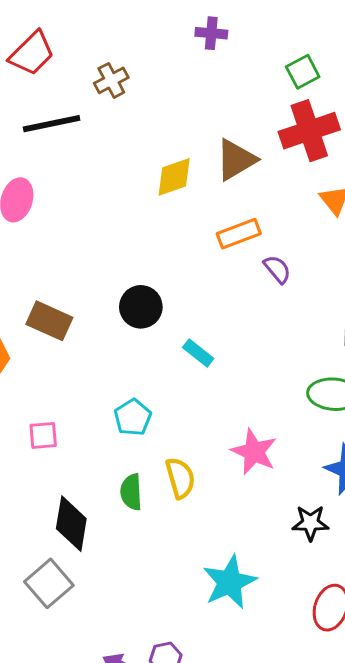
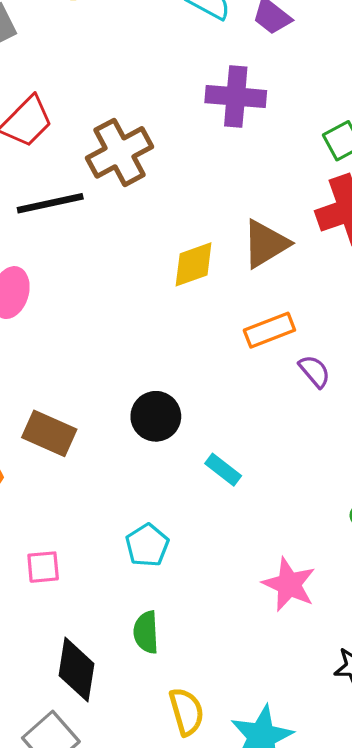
purple cross: (211, 33) -> (236, 97), size x1.6
brown cross: (111, 80) -> (120, 152), size x1.6
yellow semicircle: (180, 478) -> (186, 712), moved

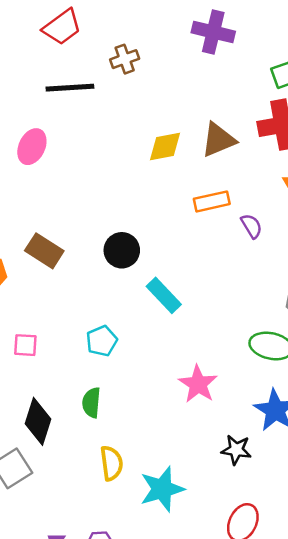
brown cross: (120, 152) -> (125, 59), size x0.6
purple semicircle: (315, 371) -> (252, 226), moved
cyan rectangle: (223, 470) -> (164, 295), size x1.4

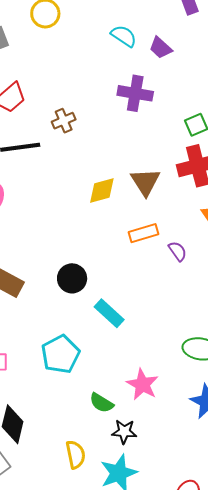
brown triangle: (218, 140) -> (145, 182), turned -36
cyan pentagon: (102, 341) -> (61, 354), size x1.5
green semicircle: (91, 403) -> (101, 403), moved, turned -60
black star: (236, 450) -> (124, 432), moved

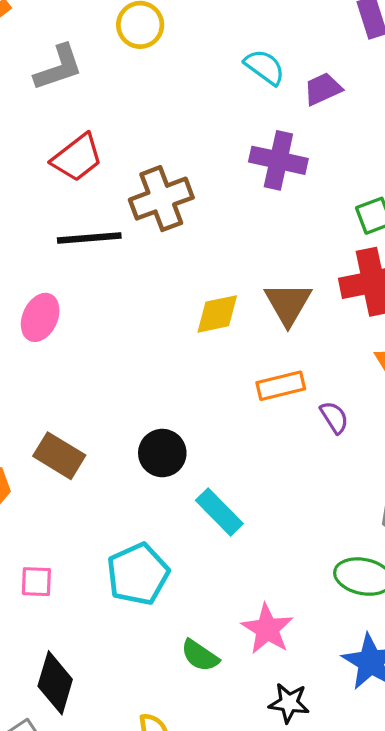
purple trapezoid: (161, 48) -> (323, 89), turned 110
brown cross: (64, 121) -> (161, 199), size x1.6
black star: (124, 432) -> (289, 703), moved

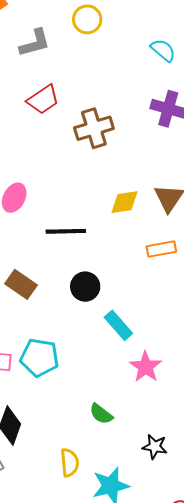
black line: (89, 238) -> (66, 231), moved
cyan pentagon: (138, 574) -> (40, 358), moved, turned 30
pink star: (267, 629) -> (146, 367), moved

